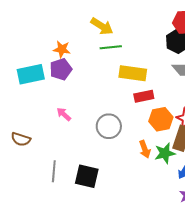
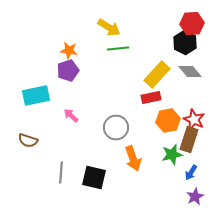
yellow rectangle: (133, 73) -> (157, 75), moved, turned -56
cyan rectangle: (31, 74) -> (36, 96), moved
orange arrow: (145, 149) -> (133, 159), moved, size x1.4

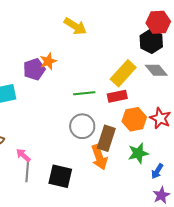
green line: (118, 49) -> (84, 93), moved
orange star: (69, 51) -> (48, 61), moved, turned -30
pink arrow: (71, 116) -> (23, 155), moved
brown rectangle: (189, 140) -> (106, 138), moved

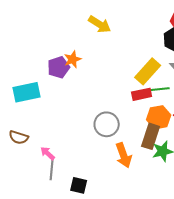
green line: (84, 93) -> (159, 89), moved
brown rectangle: (106, 138) -> (151, 136), moved
black square: (60, 176) -> (79, 185), moved, size x0.7

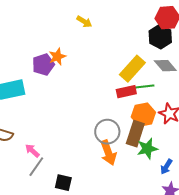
yellow arrow: (100, 24) -> (84, 22), size x0.7
gray circle: (107, 124) -> (107, 132), moved
gray line: (52, 169) -> (36, 167), turned 30

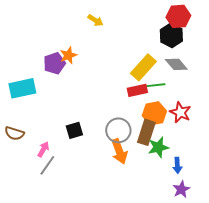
pink arrow: (32, 151) -> (43, 149), turned 77
blue arrow: (166, 167) -> (177, 165), turned -35
black square: (63, 183) -> (74, 130), moved, turned -30

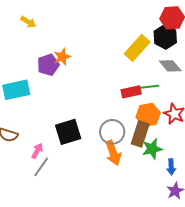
yellow arrow: (95, 20) -> (28, 22), moved
yellow rectangle: (143, 67) -> (137, 48), moved
black square: (74, 130) -> (68, 132), size x1.5

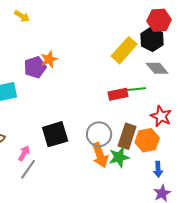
yellow arrow: (28, 22) -> (22, 16), moved
orange hexagon: (148, 115) -> (147, 140), moved
green star: (152, 149) -> (119, 157), moved

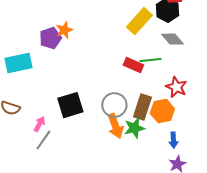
red rectangle: (118, 94) -> (133, 65), turned 36

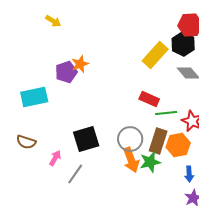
green line: (150, 60) -> (166, 113), moved
gray line: (43, 140) -> (75, 174), moved

